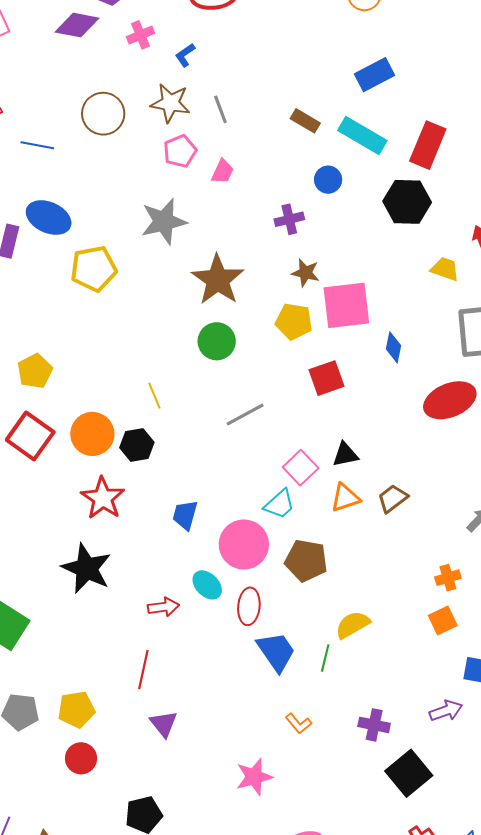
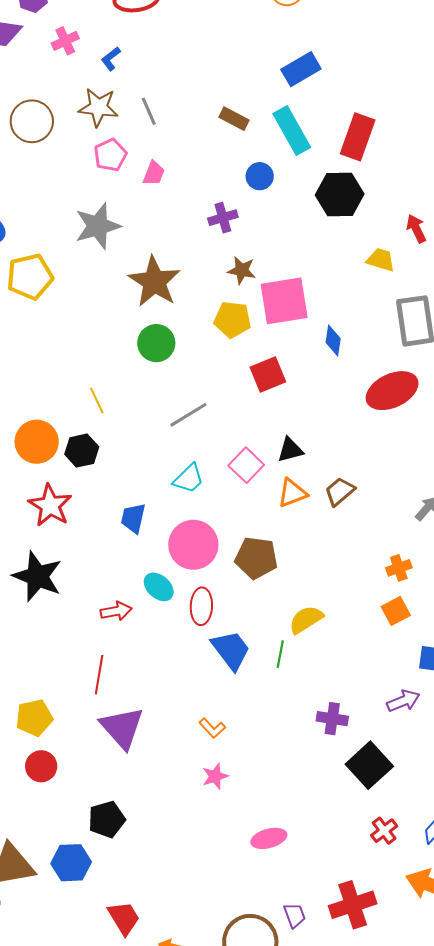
cyan rectangle: (362, 135) -> (292, 130), turned 33
cyan trapezoid: (280, 504) -> (189, 479), moved
orange L-shape: (298, 723) -> (212, 728), moved
purple triangle: (164, 724) -> (122, 728), size x1.6
pink star: (254, 777) -> (215, 776), size x0.7

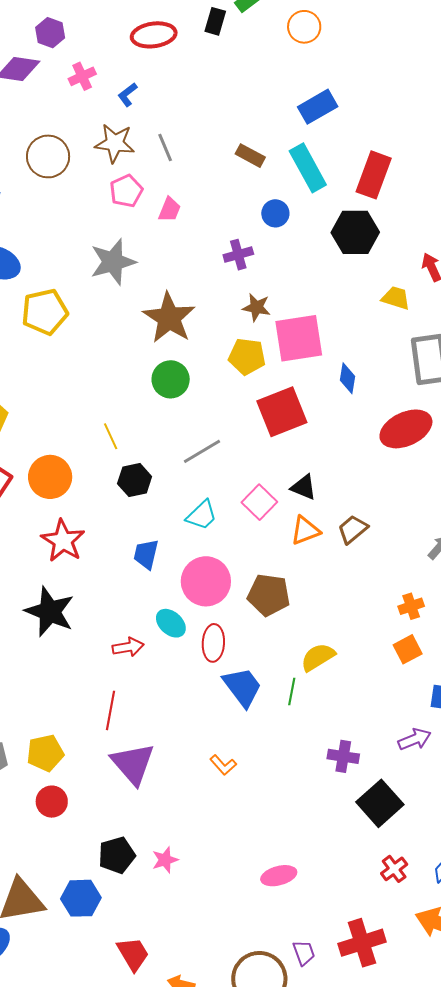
red square: (268, 374) -> (282, 412), size x1.4
black triangle: (290, 450) -> (304, 487), turned 36
black hexagon: (82, 451) -> (135, 480), moved
pink star: (215, 776) -> (165, 860), moved

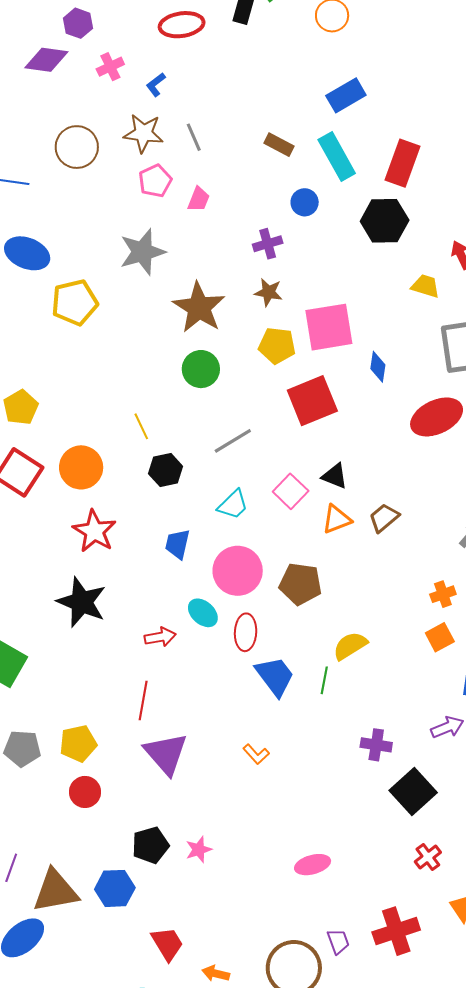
brown star: (257, 307) -> (268, 292), moved

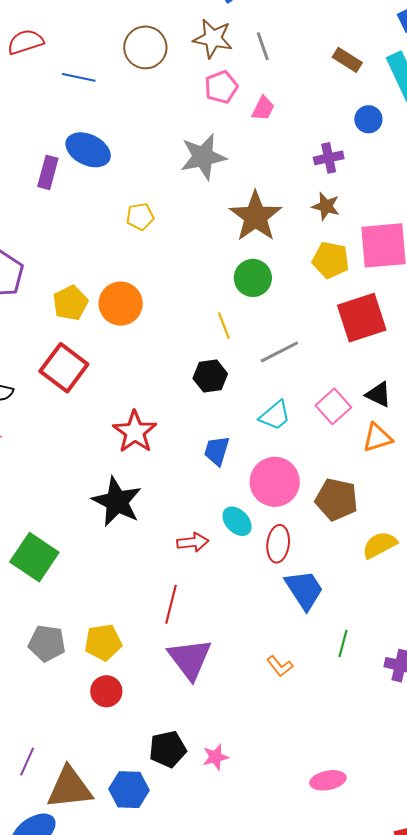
yellow pentagon: (75, 302) -> (140, 217), moved, size x0.6
yellow line: (141, 426) -> (224, 326), moved
orange circle: (81, 467) -> (121, 304), moved
yellow semicircle: (350, 646) -> (380, 545), moved
green line: (324, 680) -> (343, 643), moved

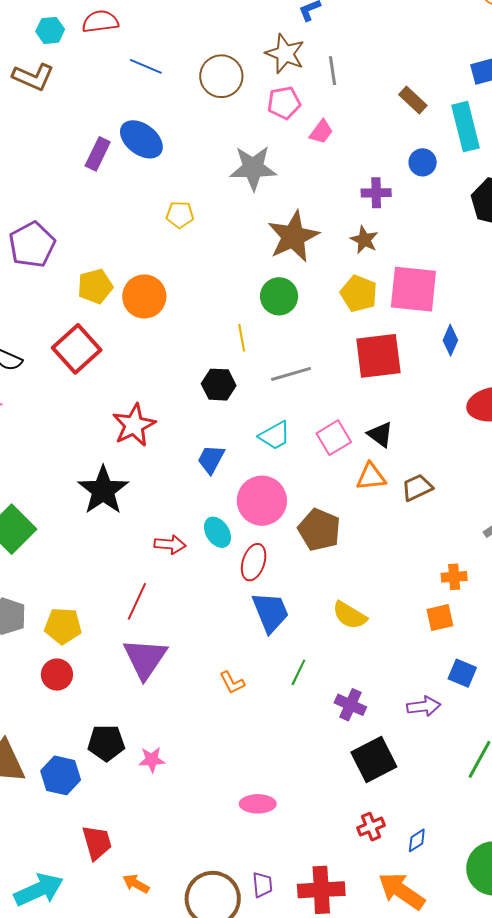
brown circle: (145, 47) -> (221, 76), moved
yellow semicircle: (380, 545) -> (350, 615), moved, turned -132

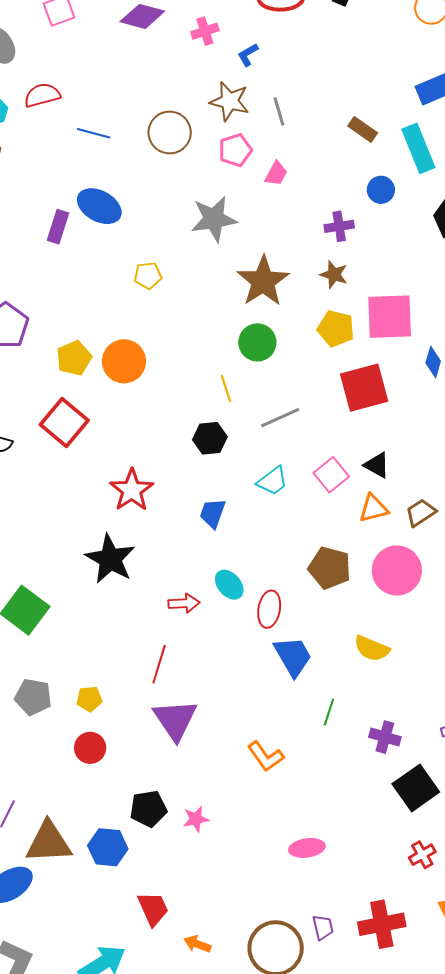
pink circle: (262, 501) -> (397, 570), moved
yellow pentagon: (63, 626) -> (89, 699), size x0.7
orange L-shape: (232, 683) -> (266, 756), moved, size x1.4

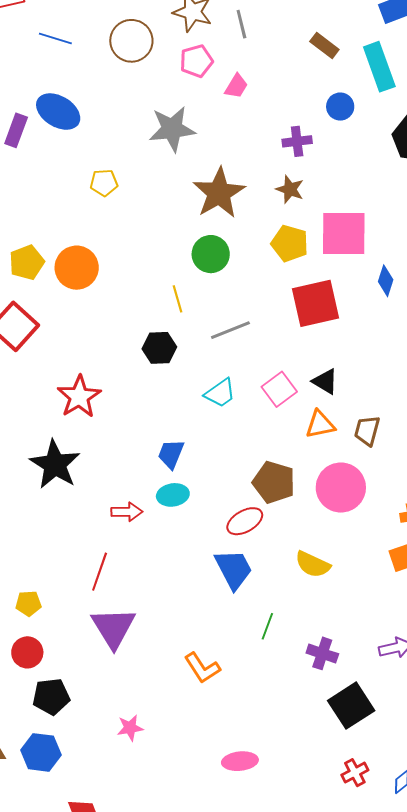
blue trapezoid: (213, 513) -> (171, 454), moved
brown trapezoid: (421, 513) -> (367, 431), turned -44
cyan ellipse: (229, 585) -> (173, 495), turned -60
red ellipse: (269, 609) -> (245, 521), moved, turned 48
black pentagon: (148, 809) -> (51, 696), moved

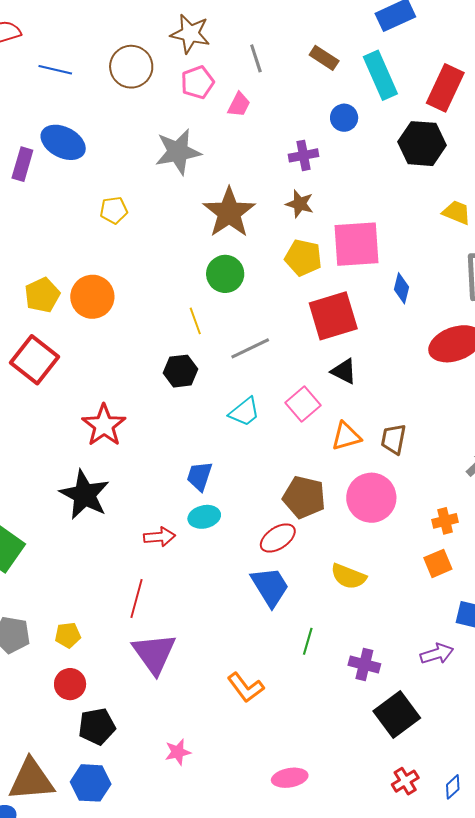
gray line: (241, 24) -> (256, 58), moved
black triangle: (325, 381) -> (344, 371), moved

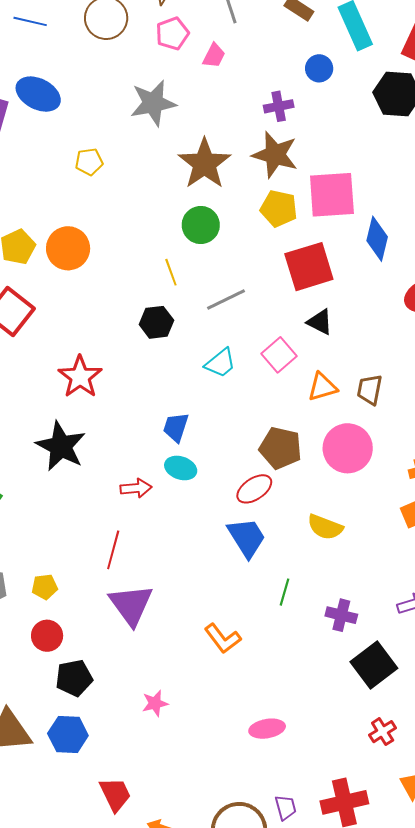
brown star: (300, 204) -> (275, 155), size x1.6
blue diamond: (402, 288) -> (377, 239), size x1.4
cyan ellipse: (204, 517) -> (181, 468), turned 32

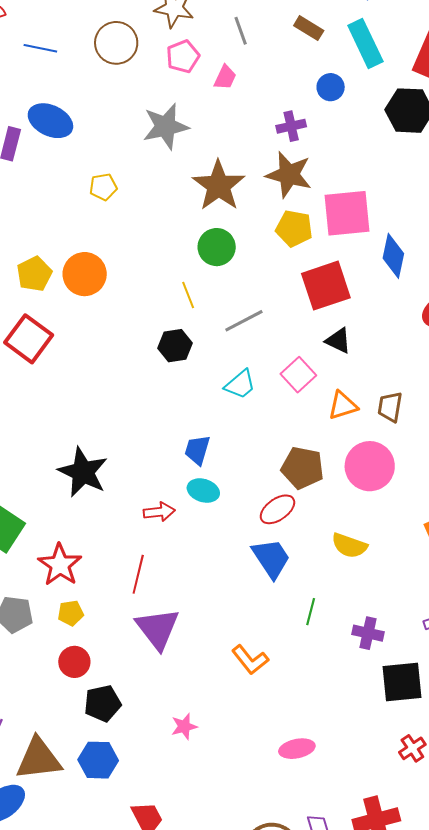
red star: (80, 377) -> (60, 565), moved
black square: (374, 665) -> (402, 682), turned 33

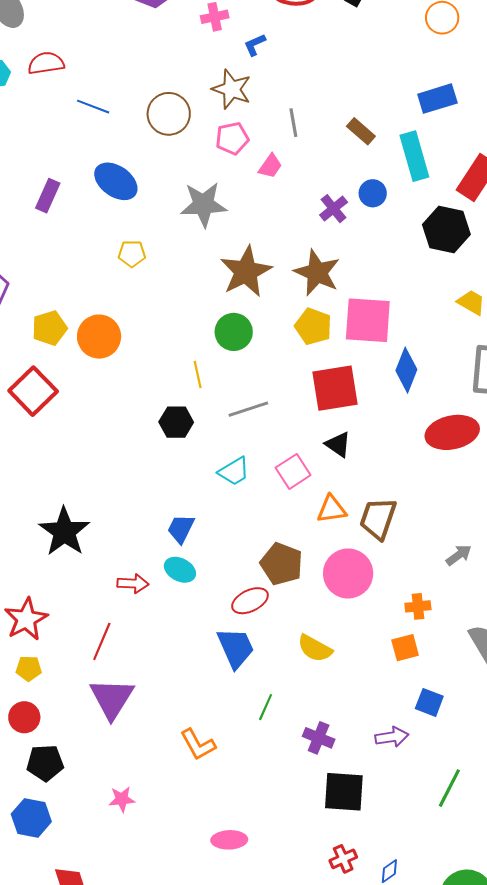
blue ellipse: (50, 121) -> (116, 181), moved
purple cross: (291, 126) -> (334, 209), moved, turned -36
brown trapezoid: (390, 407) -> (378, 518), size x1.4

